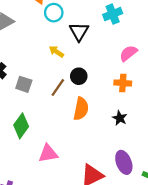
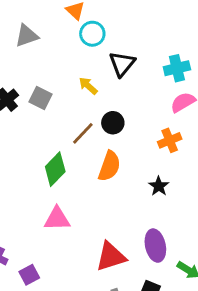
cyan cross: (113, 14) -> (177, 68), moved
orange cross: (123, 83) -> (170, 140), turned -35
gray square: (24, 84) -> (41, 98), moved
green diamond: (21, 126) -> (55, 169), moved

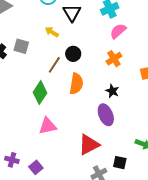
purple ellipse: (155, 246) -> (106, 115), moved

